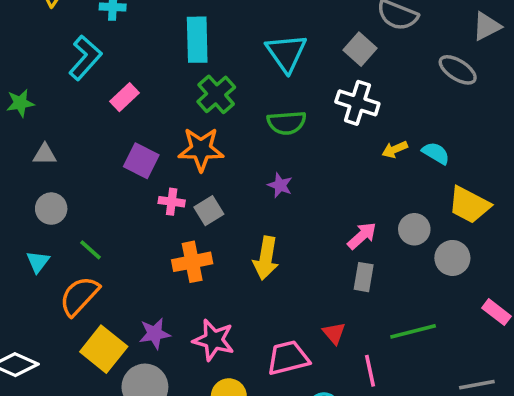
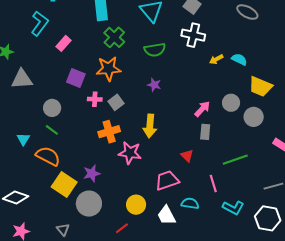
gray triangle: (45, 154) -> (22, 79), size x1.6
gray circle: (51, 209) -> (52, 108), moved
orange semicircle: (79, 296) -> (48, 156), turned 80
red triangle: (334, 333) -> (187, 156), moved
pink star: (214, 340) -> (130, 153), moved

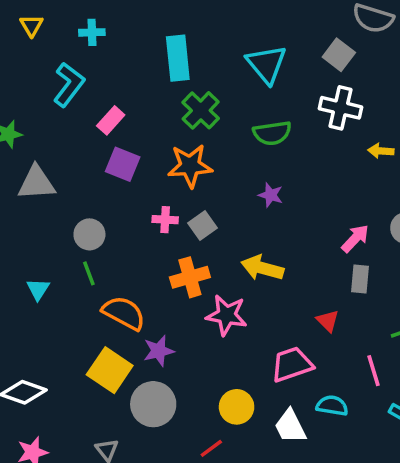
yellow arrow: (216, 59) -> (381, 151), turned 32
purple square: (76, 78) -> (123, 164), moved
yellow arrow: (150, 126) -> (262, 268), turned 100
green line: (52, 130) -> (89, 273), turned 32
orange semicircle: (48, 156) -> (124, 313), moved

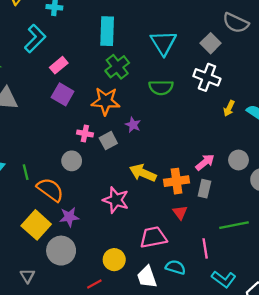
yellow arrow: (381, 151) -> (229, 108), turned -77
purple star: (271, 195) -> (133, 125), moved
gray circle: (89, 234) -> (72, 161), moved
green line: (89, 273) -> (26, 172), moved
orange cross: (190, 277) -> (176, 181), moved

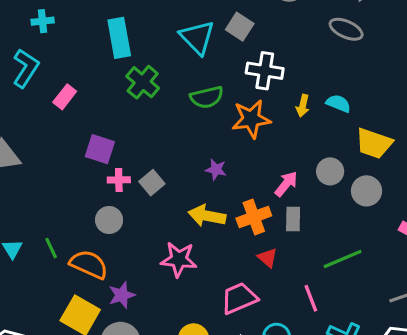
gray square: (211, 43) -> (240, 27), moved
purple square: (63, 94) -> (100, 149), moved
orange star: (106, 101) -> (251, 119), moved
purple star: (133, 125) -> (216, 170), moved

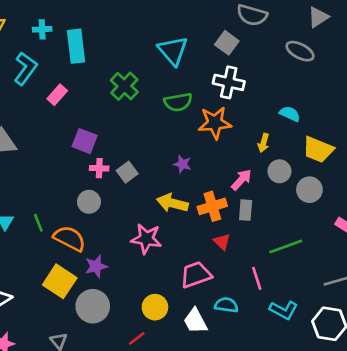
gray square: (240, 27) -> (227, 43), moved
cyan rectangle: (119, 38) -> (76, 46), moved
yellow arrow: (303, 106) -> (263, 143), moved

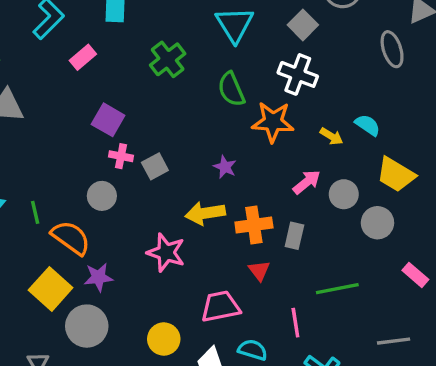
gray ellipse: (300, 51) -> (392, 49), turned 36
green semicircle: (178, 102) -> (231, 89), turned 68
yellow arrow: (263, 143) -> (331, 136), moved, turned -84
pink arrow: (241, 180) -> (307, 182), moved
yellow arrow: (172, 203) -> (205, 213), turned -32

